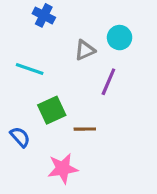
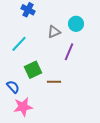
cyan line: (30, 69) -> (19, 44), turned -66
pink star: (63, 168) -> (23, 107), moved

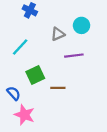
purple line: (69, 52) -> (74, 56), turned 60
pink star: (23, 107) -> (24, 115), turned 30

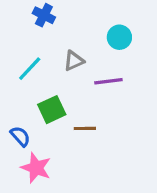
gray triangle: (58, 34) -> (74, 61), moved

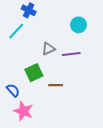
gray triangle: (74, 61) -> (48, 49), moved
cyan line: (30, 69) -> (16, 31), moved

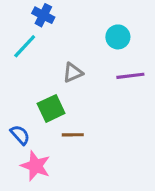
purple line: (71, 54) -> (130, 76), moved
brown line: (56, 85) -> (73, 135), moved

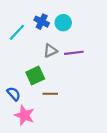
blue cross: (43, 15) -> (42, 22), moved
cyan circle: (118, 37) -> (63, 23), moved
purple line: (130, 76) -> (74, 53), moved

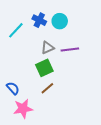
green square: (35, 75) -> (44, 68), moved
brown line: (50, 94) -> (47, 88), turned -40
pink star: (24, 115) -> (23, 109), turned -30

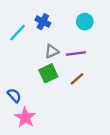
cyan circle: (60, 21) -> (85, 22), moved
brown line: (47, 88) -> (77, 79), moved
pink star: (23, 109) -> (25, 117), turned -30

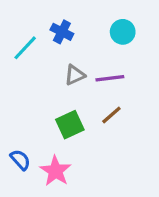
green square: (48, 73) -> (70, 125), moved
blue semicircle: (14, 95) -> (20, 160), moved
pink star: (25, 117) -> (56, 171), moved

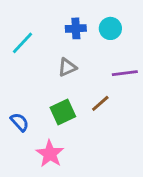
blue cross: (62, 32) -> (76, 28), moved, turned -30
purple line: (110, 78) -> (125, 73), moved
blue semicircle: (20, 160) -> (20, 122), moved

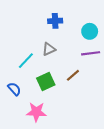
cyan circle: (110, 28) -> (90, 31), moved
cyan line: (23, 43) -> (26, 61), moved
pink star: (50, 154) -> (36, 112), turned -30

